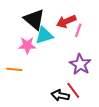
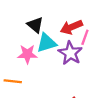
black triangle: (34, 19) -> (35, 25), size x0.7
purple star: (80, 64) -> (70, 53), moved

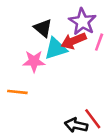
red arrow: (71, 27) -> (74, 41), moved
purple star: (70, 53) -> (82, 22), moved

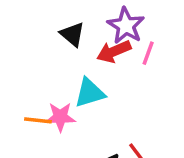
cyan triangle: (56, 48) -> (90, 93), moved
pink star: (34, 61) -> (60, 117), moved

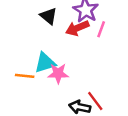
cyan triangle: (90, 93) -> (45, 63), moved
pink star: (60, 117) -> (58, 74), moved

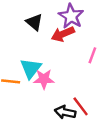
pink line: (101, 29) -> (92, 55), moved
cyan triangle: (45, 63) -> (31, 68), turned -35

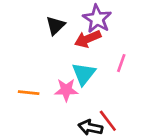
black triangle: (34, 22) -> (55, 25), turned 36
cyan triangle: (31, 68) -> (84, 74), moved

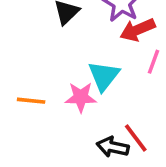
red arrow: (88, 39) -> (138, 30), moved

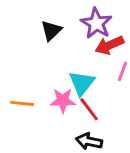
red line: (136, 138) -> (89, 109), moved

